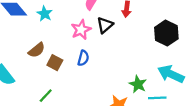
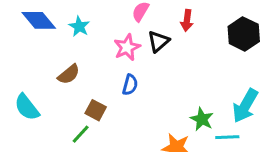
black hexagon: (166, 33) -> (244, 34), moved
brown square: (55, 63) -> (96, 110), moved
cyan arrow: (171, 74) -> (245, 106), turned -85

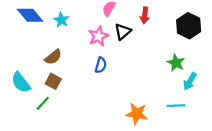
cyan arrow: (245, 106) -> (190, 81), size x0.7
brown square: (96, 110) -> (53, 81), moved
green star: (202, 119) -> (176, 63), moved
green line: (81, 134) -> (43, 103), moved

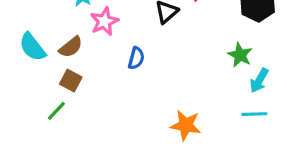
pink star: (98, 36) -> (104, 21), moved
cyan semicircle: (21, 82) -> (32, 47), moved
cyan line: (176, 106) -> (254, 114), moved

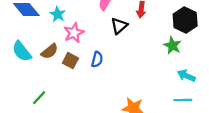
green star: (240, 55) -> (172, 46), moved
brown square: (71, 81) -> (70, 61), moved
cyan arrow: (259, 81) -> (186, 76), turned 84

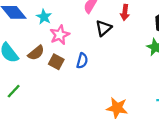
green line: (39, 98) -> (14, 91), moved

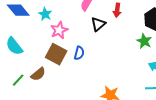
brown semicircle: (36, 53) -> (38, 74), moved
brown square: (56, 62) -> (56, 54), size x1.5

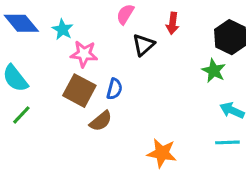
pink star: (59, 30) -> (84, 54), turned 30
brown semicircle: (38, 74) -> (101, 121), moved
green line: (18, 80) -> (21, 115), moved

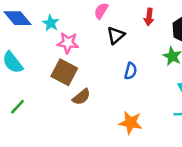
red arrow: (172, 23) -> (149, 17), moved
blue semicircle: (114, 89) -> (131, 71), moved
green line: (21, 115) -> (17, 107), moved

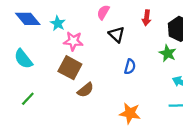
black triangle: (116, 35) -> (117, 34), turned -35

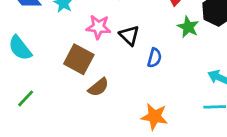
black triangle: (117, 34) -> (129, 35), moved
pink star: (73, 41) -> (98, 27), moved
green star: (168, 53) -> (188, 27), moved

